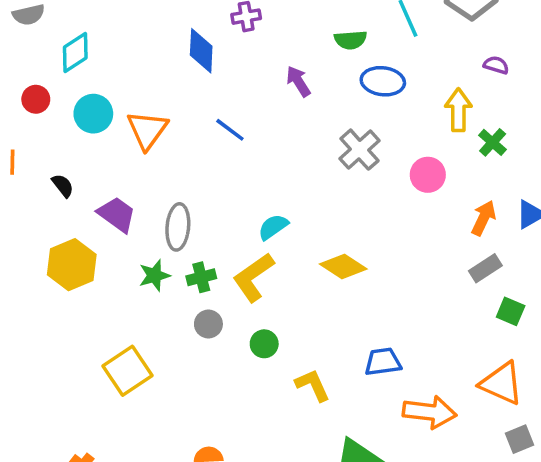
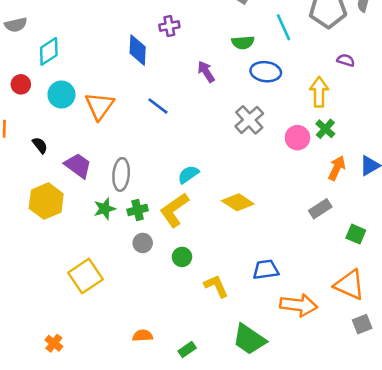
green cross: (493, 142) -> (325, 129), moved
gray rectangle: (485, 268) -> (320, 209), moved

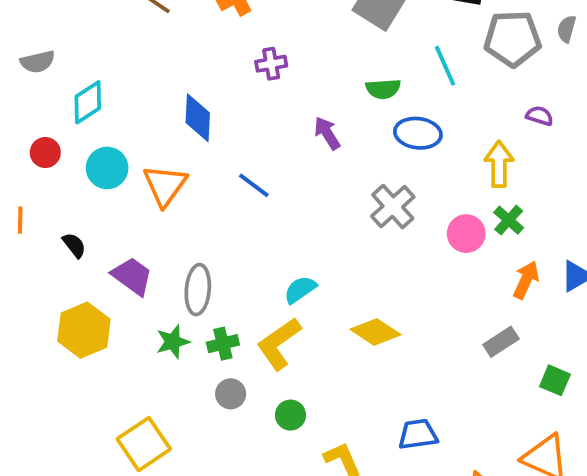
blue diamond: (138, 50) -> (198, 118), moved

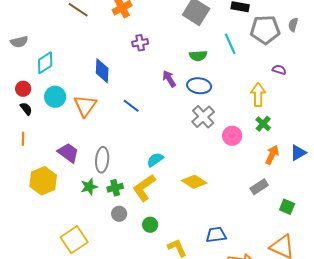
blue ellipse: (418, 133) -> (199, 86), moved
orange line: (20, 220) -> (23, 139), moved
pink circle: (466, 234) -> (232, 136), moved
black semicircle: (74, 245) -> (26, 109), moved

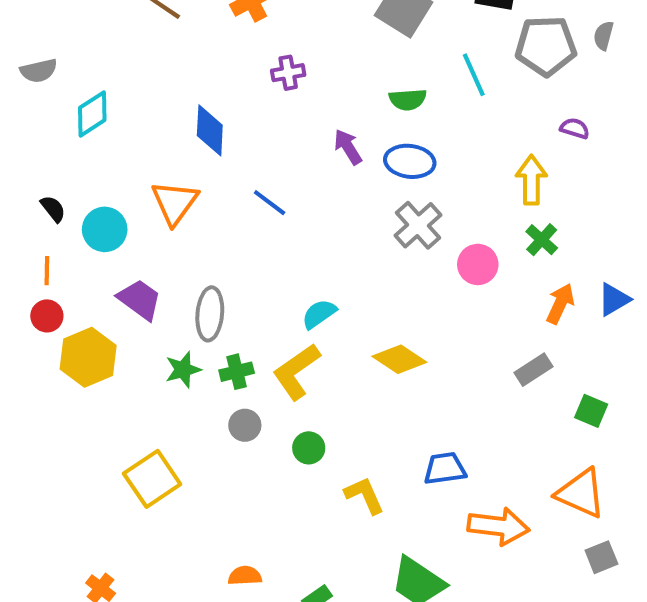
red circle: (23, 89) -> (47, 316), moved
cyan circle: (55, 97) -> (105, 229), moved

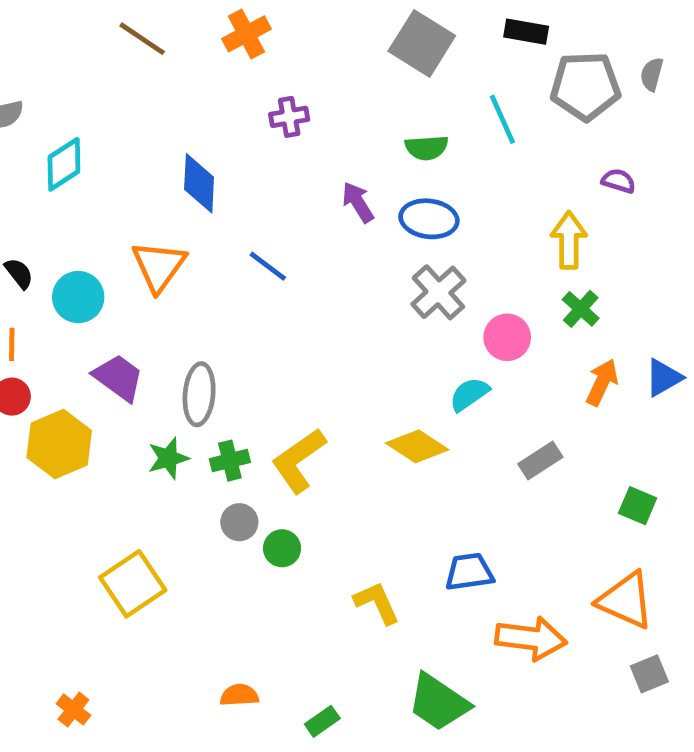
cyan semicircle: (319, 314) -> (469, 394), moved
gray rectangle: (533, 370) -> (540, 461), moved
green circle: (309, 448) -> (282, 548), moved

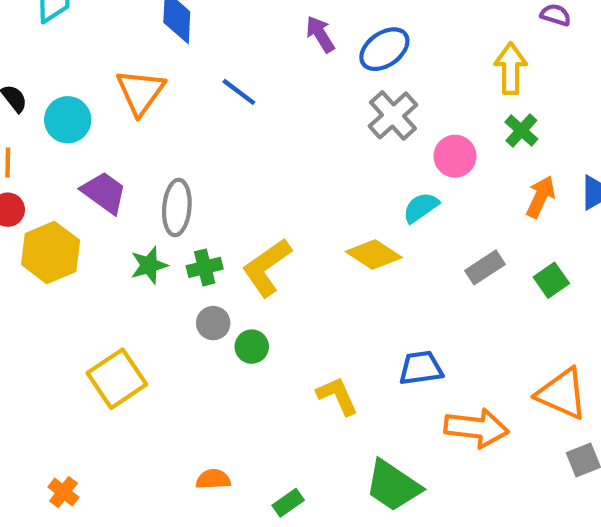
blue ellipse: (429, 219) -> (384, 49), turned -42
green square: (638, 506) -> (551, 280), moved, turned 32

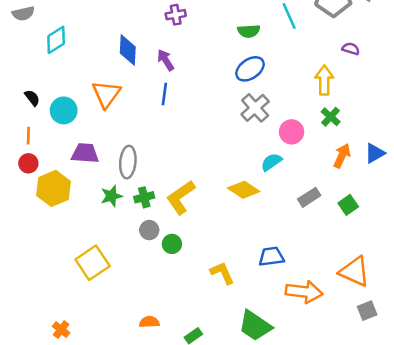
purple arrow: (320, 34) -> (166, 60), moved
blue line: (239, 92) -> (164, 94), turned 60
purple trapezoid: (104, 193) -> (85, 153), turned -32

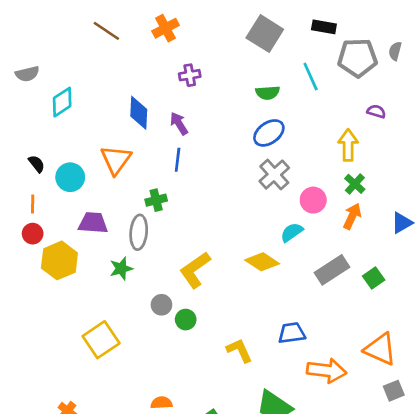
orange arrow: (342, 156) -> (352, 216), moved
green cross: (144, 197) -> (156, 200), moved
gray rectangle: (309, 197) -> (332, 270), size x1.4

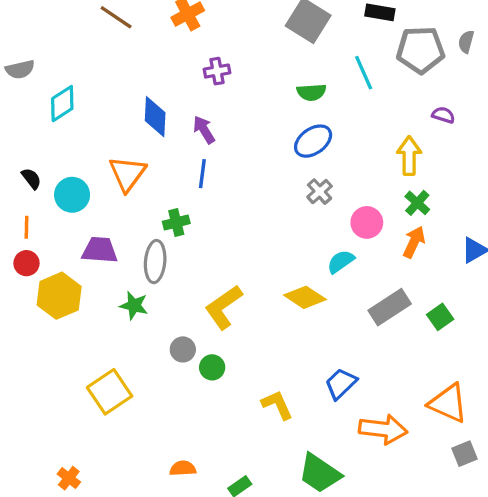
gray cross: (274, 175) -> (320, 192), size x0.7
green star: (121, 269) -> (134, 306), turned 30
blue trapezoid: (292, 333) -> (341, 384), turned -36

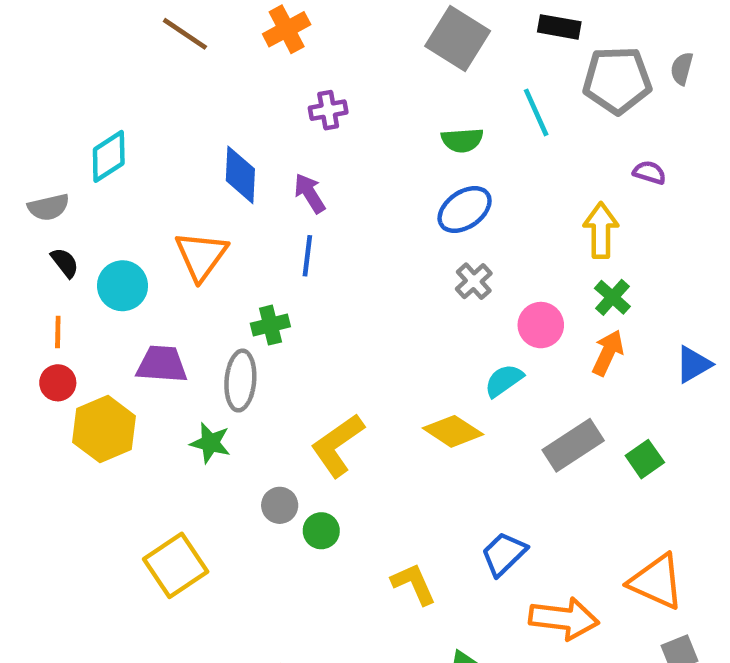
gray semicircle: (20, 69) -> (49, 207), moved

